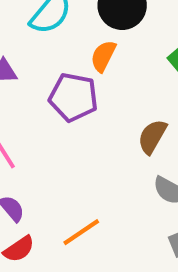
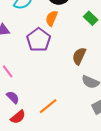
purple pentagon: (73, 97) -> (39, 40), turned 30

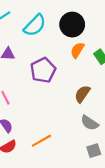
orange semicircle: (52, 18) -> (77, 50), moved

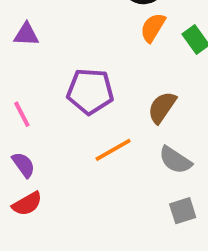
purple pentagon: (43, 70) -> (90, 91), moved, turned 30
orange line: (41, 141) -> (113, 150), moved

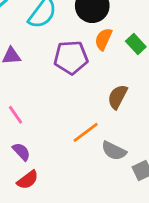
purple pentagon: (90, 91) -> (71, 57), moved
gray semicircle: (175, 160) -> (114, 151), moved

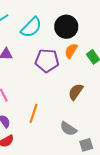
orange line: (86, 132) -> (33, 113), moved, turned -42

